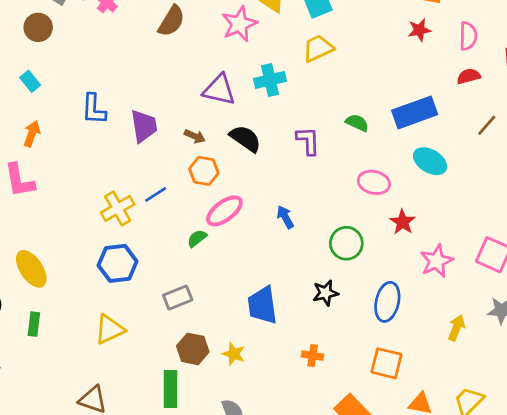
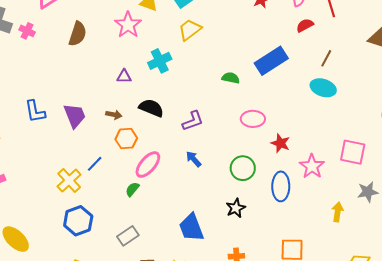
purple triangle: (219, 90) -> (124, 76), size x0.6
purple L-shape: (308, 141) -> (193, 121), moved, turned 85
cyan ellipse: (430, 161) -> (323, 88), moved
blue ellipse: (387, 302) -> (281, 186), moved

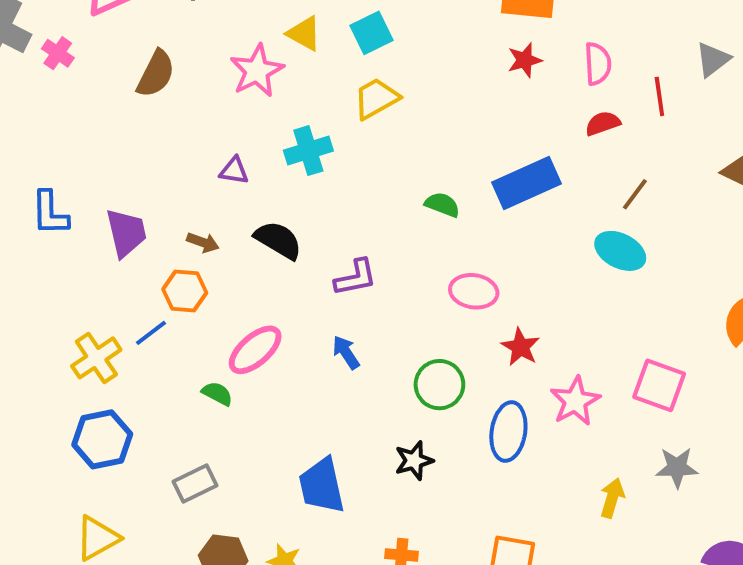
orange hexagon: (126, 139) -> (185, 291), moved
green semicircle: (132, 189) -> (217, 394), turned 70

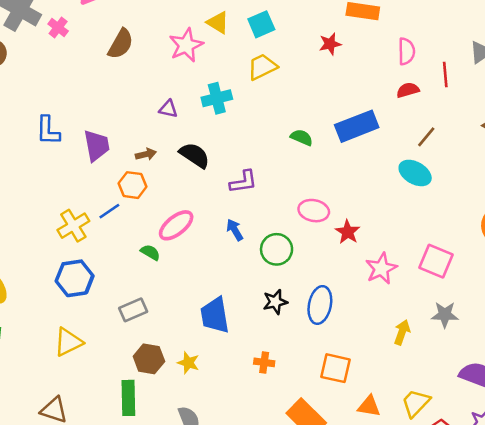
red star: (525, 60) -> (330, 44), moved
brown arrow: (203, 242) -> (146, 154), turned -36
pink ellipse: (474, 291) -> (314, 211), moved
green circle: (439, 385) -> (277, 249), moved
blue ellipse: (508, 432) -> (320, 305), moved

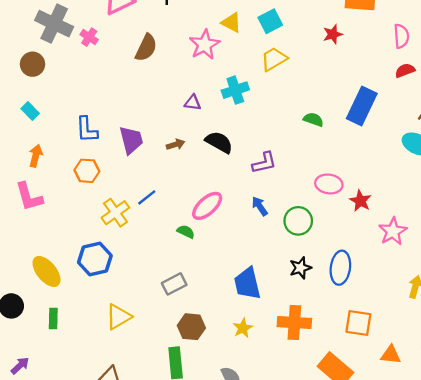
blue rectangle: (357, 126) -> (362, 106), turned -39
orange hexagon: (133, 185) -> (87, 171), moved
blue hexagon: (75, 278) -> (95, 259), moved
orange cross: (264, 362) -> (294, 323), size x1.8
yellow star: (188, 363) -> (243, 328), moved, turned 30

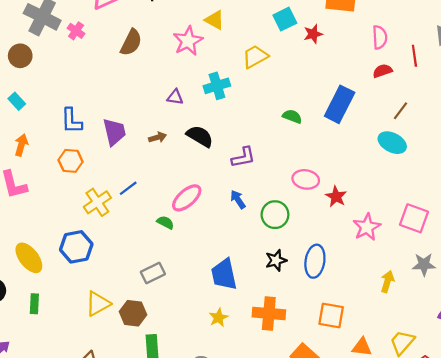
cyan square: (270, 21) -> (285, 19), moved
brown hexagon: (191, 327) -> (133, 313), moved

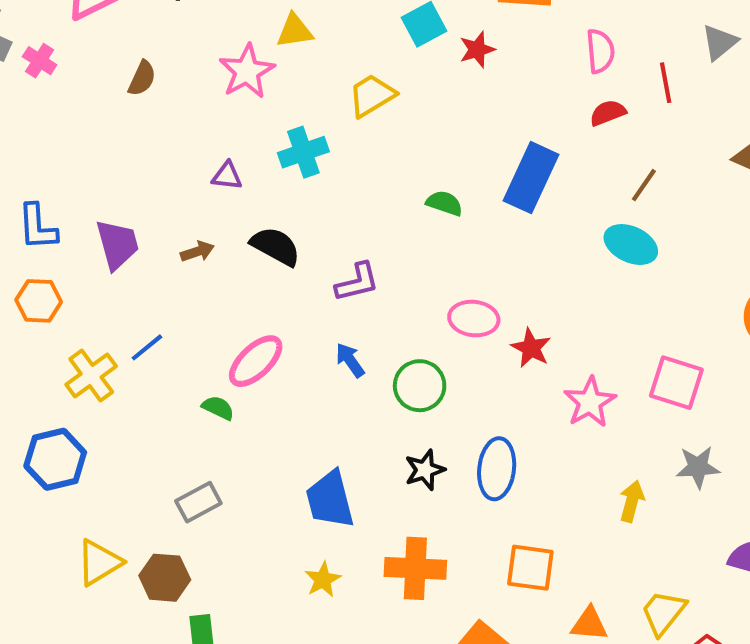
yellow triangle: (215, 20) -> (295, 31), turned -35
brown semicircle: (131, 43) -> (142, 78), size x0.7

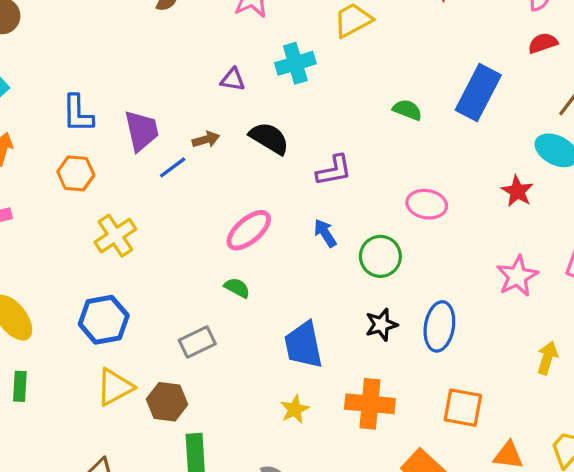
blue line: (147, 347) -> (173, 167), moved
red star: (531, 348) -> (517, 191), moved
green semicircle: (218, 408) -> (237, 288), moved
blue hexagon: (55, 459) -> (104, 320), moved

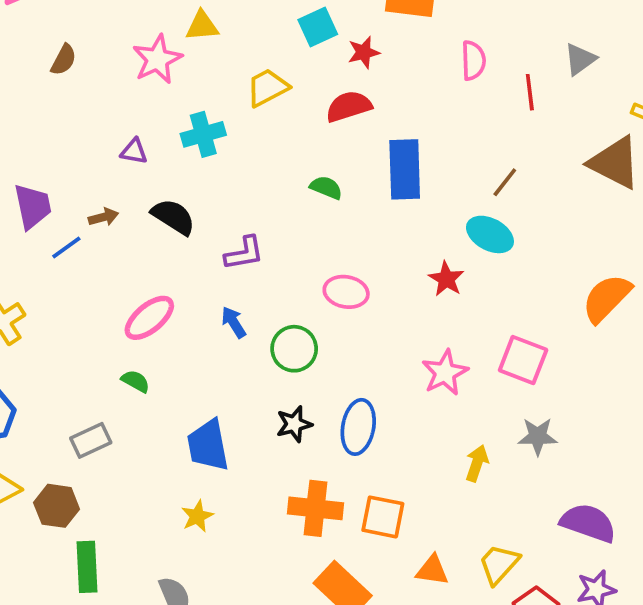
red semicircle: (543, 43) -> (349, 106), moved, size x1.4
blue rectangle: (478, 92) -> (405, 169), turned -30
orange cross: (370, 404) -> (315, 508), moved

